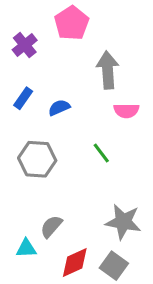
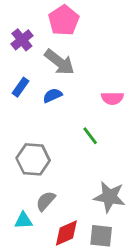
gray arrow: (108, 70) -> (59, 62), moved, turned 132
gray hexagon: (37, 159) -> (33, 159), moved
gray square: (114, 266) -> (101, 236), turned -30

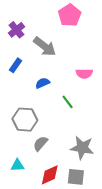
pink pentagon: (64, 20) -> (70, 15), moved
blue semicircle: (53, 95) -> (43, 83), moved
gray semicircle: (46, 201) -> (40, 144), moved

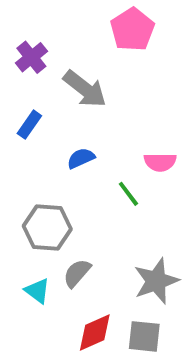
pink semicircle: (84, 74) -> (160, 162), moved
gray star: (82, 148) -> (156, 281), turned -30
cyan triangle: (17, 165) -> (37, 291), moved, turned 40

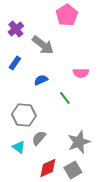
pink semicircle: (160, 162) -> (81, 73), moved
gray square: (144, 336) -> (73, 170), turned -36

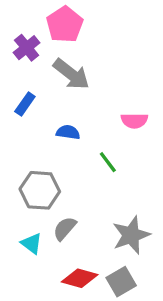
pink pentagon: (67, 15) -> (65, 24), moved
blue semicircle: (41, 80) -> (68, 132), turned 32
red diamond: (48, 168) -> (80, 278), turned 40

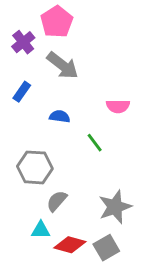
cyan triangle: (32, 243) -> (41, 230), moved, turned -36

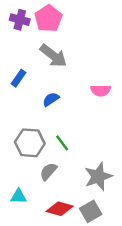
purple cross: (23, 42) -> (20, 20), moved, turned -36
blue semicircle: (60, 116) -> (51, 99), turned -42
green line: (95, 143) -> (62, 143), moved
cyan triangle: (41, 230) -> (19, 196), moved

